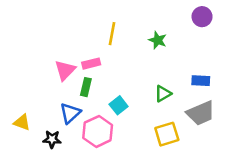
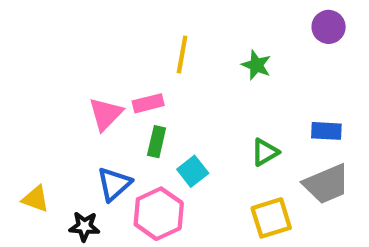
green rectangle: (86, 87) -> (157, 142), moved

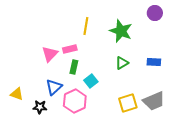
green star: (256, 65) -> (121, 31), size x1.6
green triangle: (265, 152) -> (122, 63), moved
gray trapezoid: (326, 184) -> (154, 101), moved

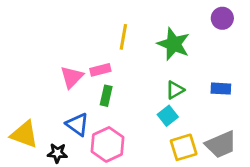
cyan square: (91, 81) -> (168, 116), moved
blue triangle: (54, 87) -> (77, 124), turned -42
yellow triangle: (17, 94) -> (24, 134), size x1.5

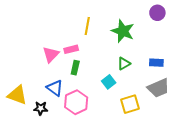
cyan square: (168, 116) -> (109, 82), moved
gray trapezoid: (221, 144) -> (158, 88), moved

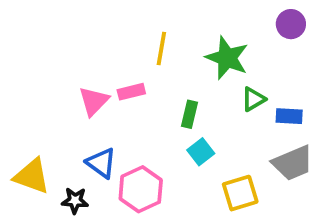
green triangle: (124, 64) -> (253, 99), moved
green rectangle: (75, 68) -> (190, 114), moved

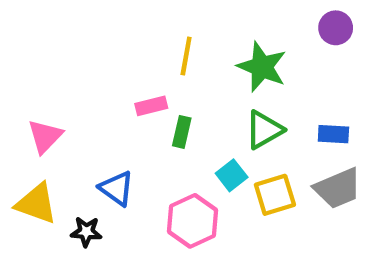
green triangle: (253, 99) -> (264, 130), moved, size x1.4
pink triangle: (94, 101) -> (45, 136), moved
green rectangle: (190, 114) -> (182, 132), moved
pink hexagon: (141, 189) -> (193, 221), moved
yellow square: (240, 193) -> (275, 195), moved

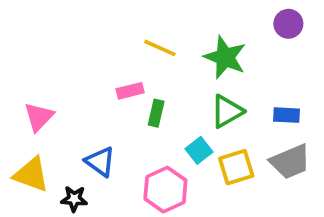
yellow line: (186, 56) -> (160, 48), turned -76

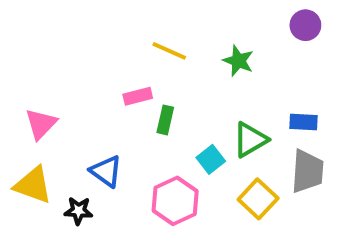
green star: (225, 57) -> (238, 61), size x0.7
green triangle: (227, 111) -> (250, 140), moved
gray trapezoid: (290, 162) -> (307, 171), turned -63
yellow square: (236, 167) -> (258, 199), moved, turned -30

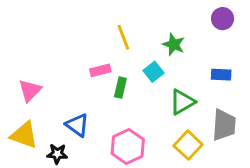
yellow line: (169, 51) -> (123, 37), turned 45
blue rectangle: (303, 122) -> (221, 75), moved
cyan square: (211, 159) -> (154, 72), moved

